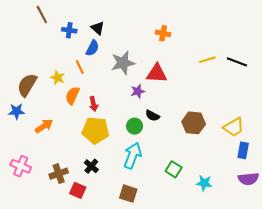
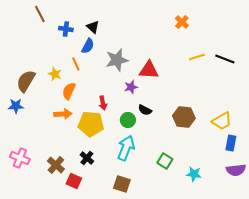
orange cross: (163, 33) -> (182, 22), moved, turned 32
red arrow: (93, 104) -> (103, 103), moved
orange arrow: (44, 126) -> (63, 114), moved, turned 30
brown cross: (59, 174) -> (56, 165), turned -30

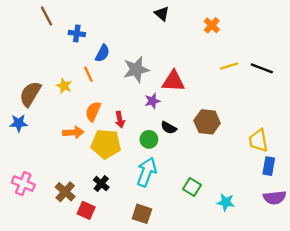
black triangle: (93, 27) -> (162, 14), moved
orange semicircle: (69, 91) -> (93, 111), moved
brown hexagon: (184, 117) -> (207, 122), moved
yellow trapezoid: (222, 121) -> (258, 141), turned 110

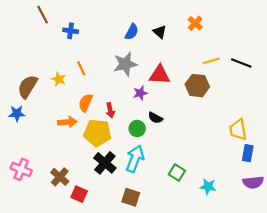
black triangle: (162, 14) -> (160, 32), moved
blue semicircle: (102, 53) -> (132, 32), moved
brown hexagon: (207, 122) -> (197, 86), moved
black cross: (101, 184) -> (105, 163), moved, size x1.5

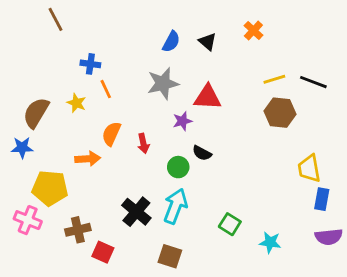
blue cross: (71, 31) -> (90, 64), moved
brown hexagon: (197, 86) -> (280, 113), moved
yellow pentagon: (97, 133) -> (50, 188), moved
brown cross: (60, 177) -> (78, 230), turned 36

